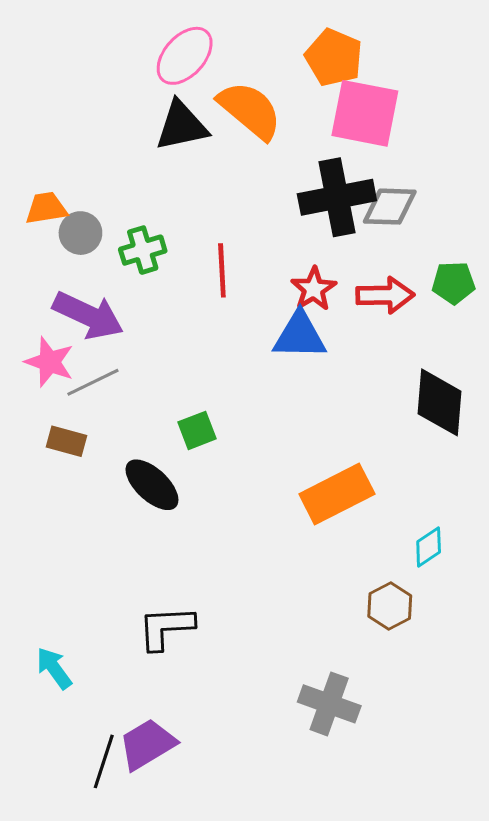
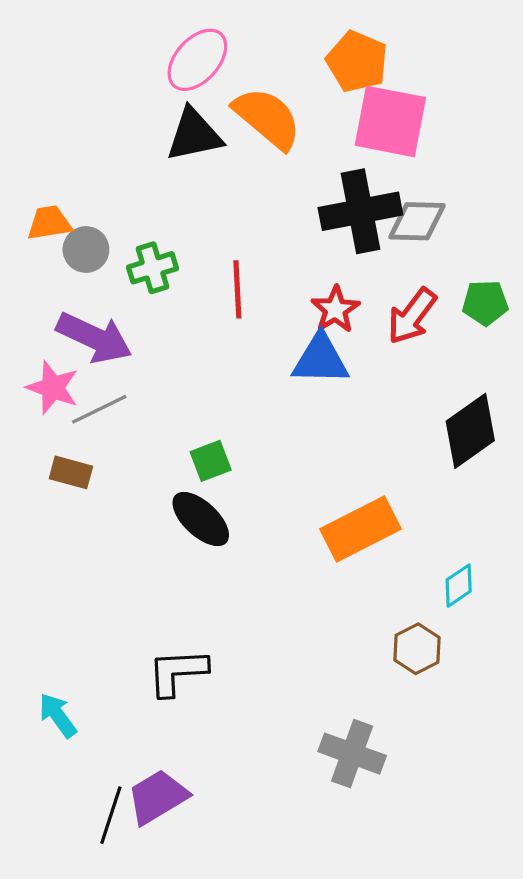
red arrow: (385, 295) -> (412, 316), turned 128
black diamond: (439, 402) -> (470, 431), turned 50
black ellipse: (152, 485) -> (201, 519), moved

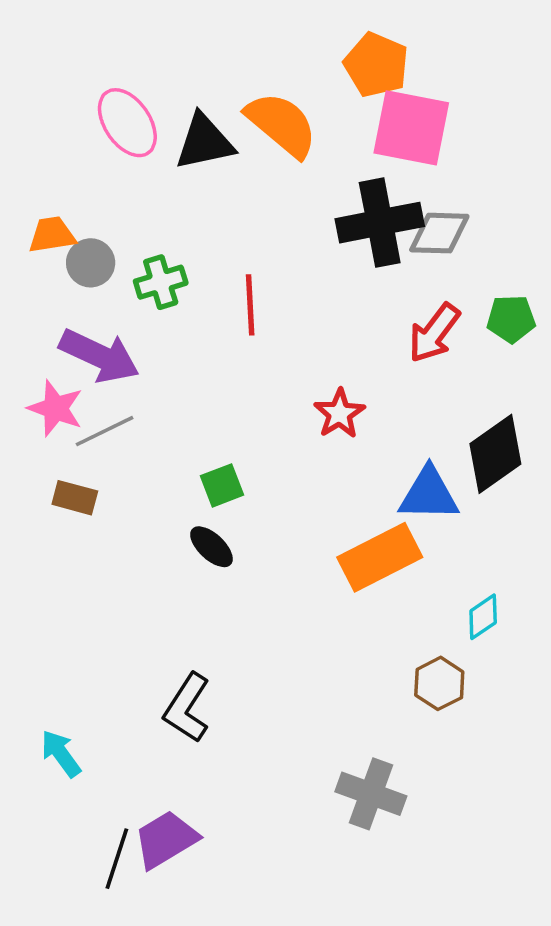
pink ellipse: (197, 60) -> (127, 123), moved, turned -76
red star: (335, 309) -> (339, 414), moved
blue triangle: (321, 359) -> (429, 494), moved
black ellipse: (201, 519) -> (211, 547), size x0.7
black L-shape: (177, 672) -> (187, 708), turned -54

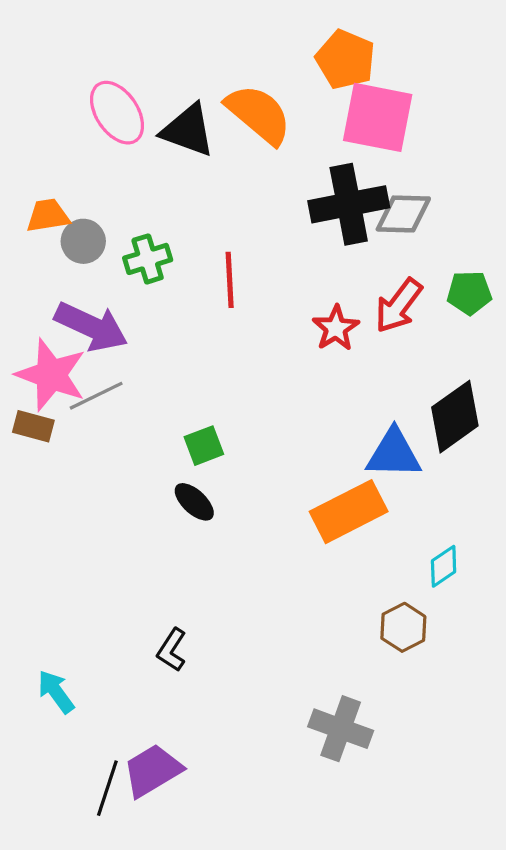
black triangle: (204, 142) -> (188, 130), turned 32
pink star: (56, 408) -> (51, 375), size x1.4
red star: (339, 414) -> (336, 328), moved
brown rectangle: (75, 498) -> (33, 426), moved
black L-shape: (187, 708) -> (172, 650), size x0.7

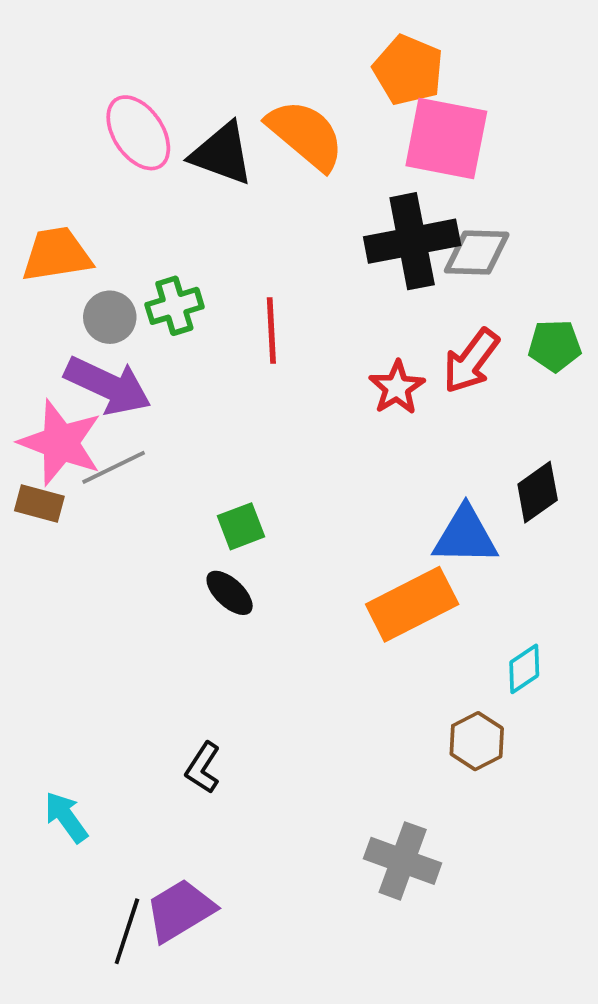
orange trapezoid: (48, 216) -> (57, 254), size x1.4
gray circle: (83, 241) -> (110, 317), moved
black diamond: (455, 417) -> (538, 492), size x0.7

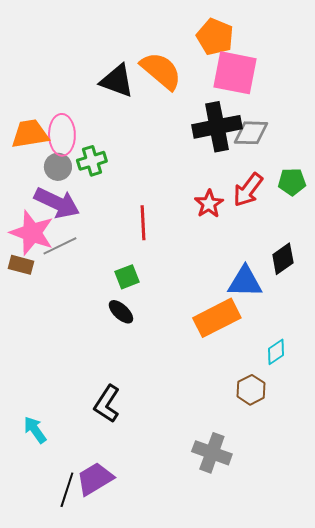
pink ellipse: (138, 133) -> (62, 135), moved, turned 33
red line: (271, 331) -> (143, 223), moved
black L-shape: (203, 768) -> (107, 404), size x1.4

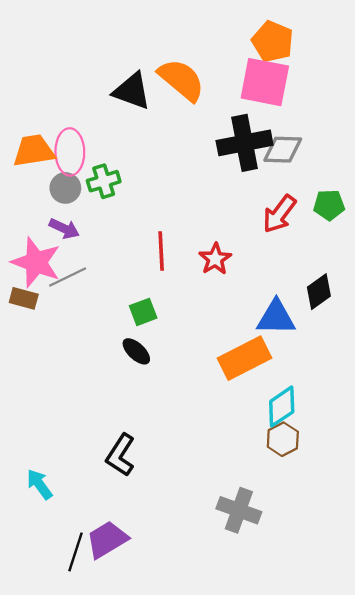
orange pentagon: (215, 37) -> (273, 41), moved
purple arrow: (57, 203) -> (64, 229), size x0.6
red star: (209, 204) -> (215, 259), moved
cyan diamond: (276, 352) -> (282, 407), moved, size x1.4

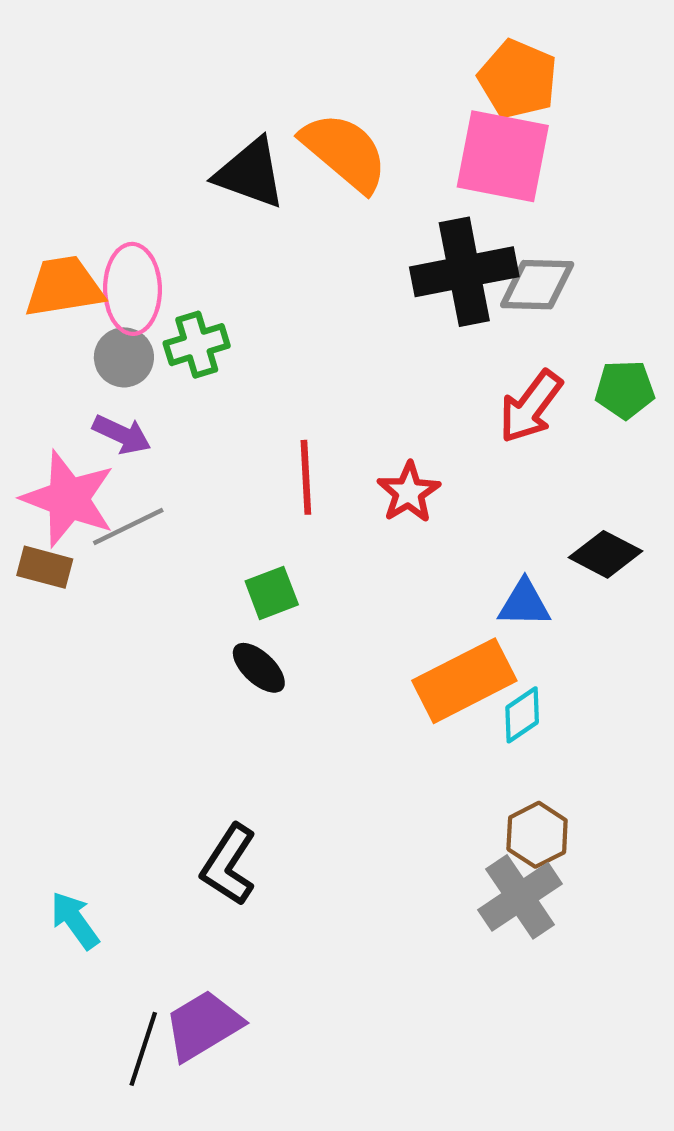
black diamond: (319, 292) -> (606, 554), turned 63
blue triangle: (276, 318) -> (524, 604), size x0.7
cyan diamond: (282, 407) -> (522, 715), moved, size x0.7
gray cross: (239, 510) -> (520, 897), moved, turned 36

